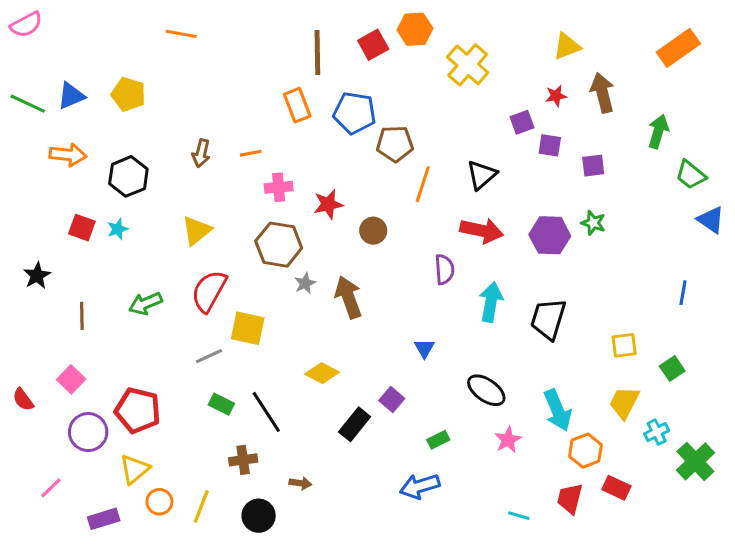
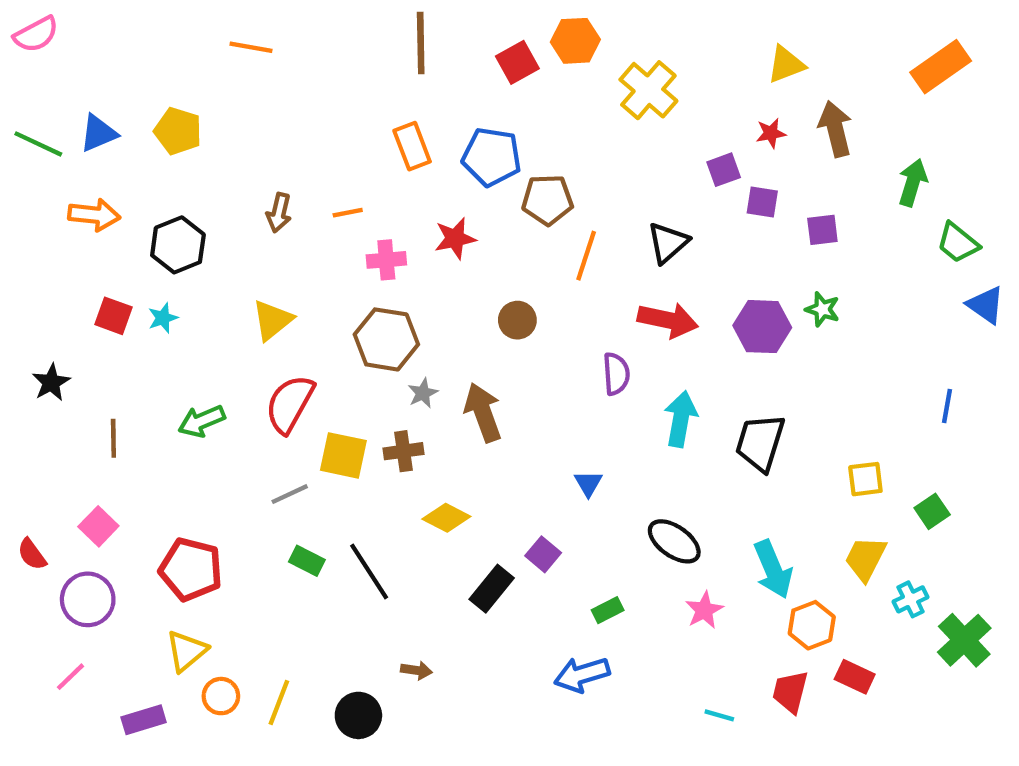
brown line: (317, 52) -> (421, 43), moved
red star: (328, 204) -> (455, 238), moved
purple circle: (88, 432) -> (88, 599), moved
brown cross: (243, 460) -> (404, 451), moved

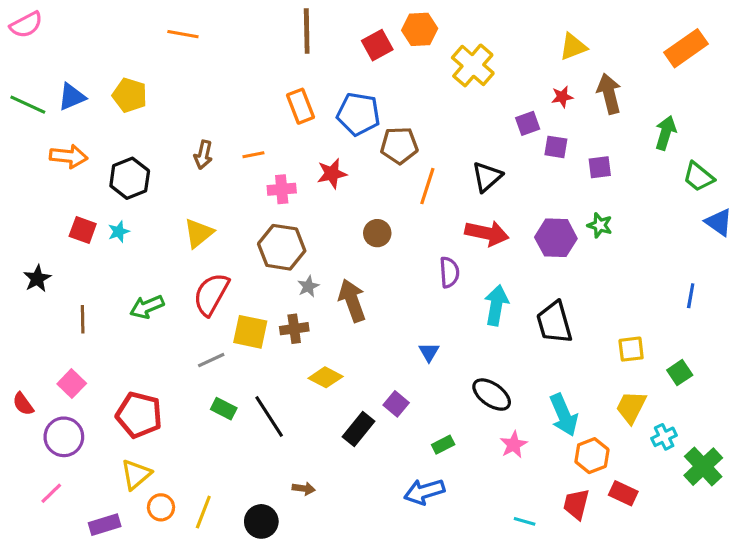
black trapezoid: (760, 443) -> (554, 322), turned -33

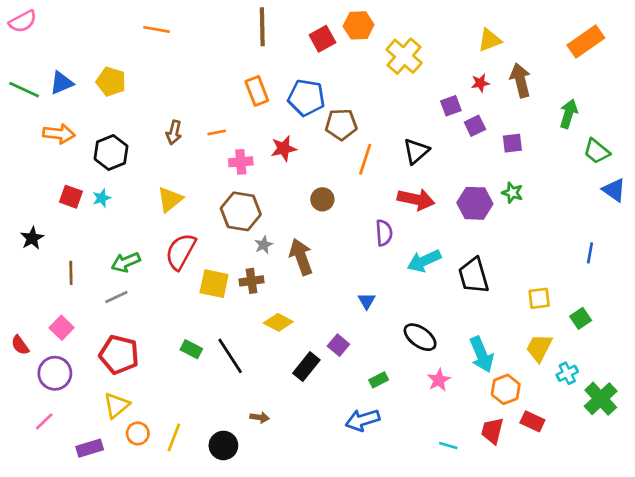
purple square: (556, 147) -> (475, 126), turned -35
cyan arrow: (496, 305) -> (424, 261), turned -124
gray line: (211, 360) -> (116, 297), moved

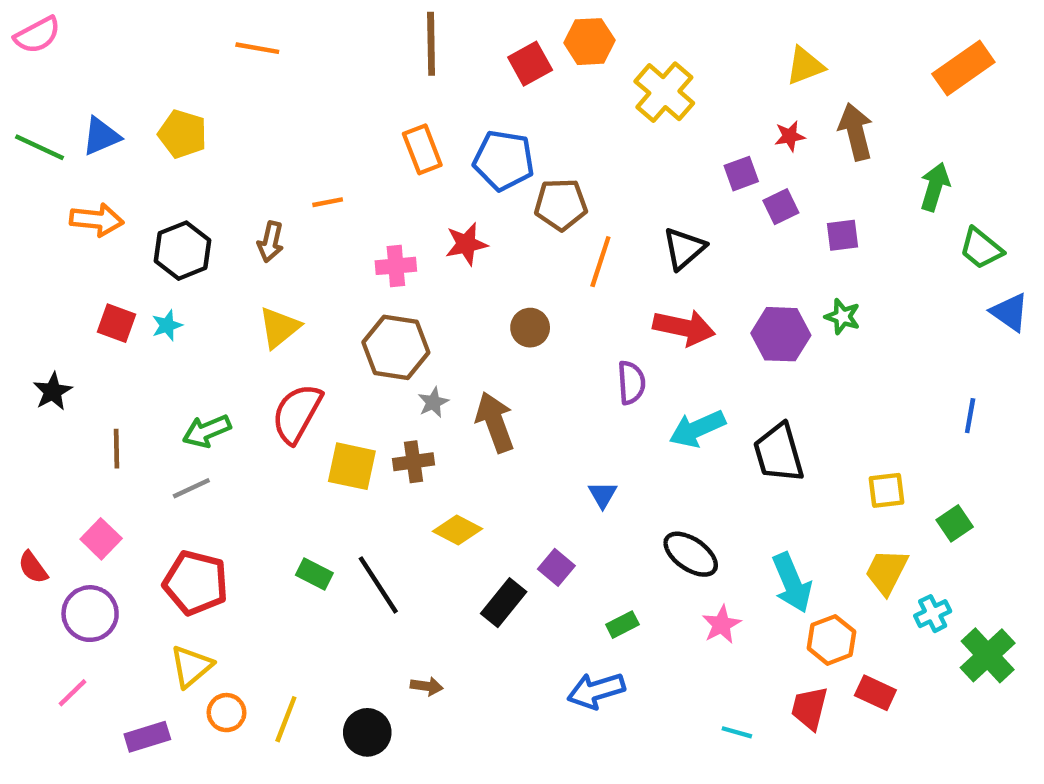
brown arrow: (174, 132) -> (270, 242), moved
orange line: (217, 132) -> (328, 202), moved

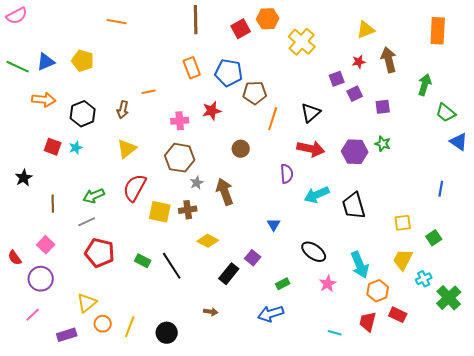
orange rectangle: (963, 68) -> (438, 31), turned -52
red pentagon: (196, 583) -> (100, 253), moved
brown arrow: (427, 686) -> (211, 312), moved

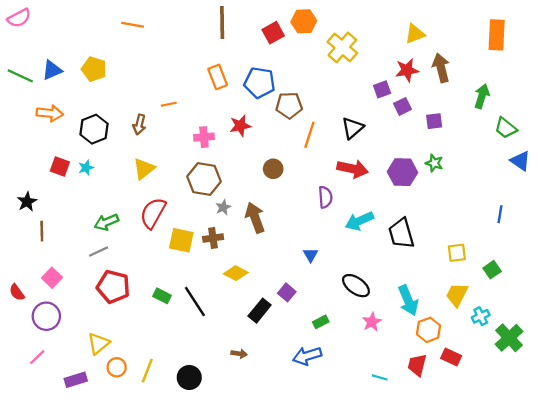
red star: (359, 62) -> (407, 70), size x1.5
brown line: (53, 204) -> (42, 231), moved

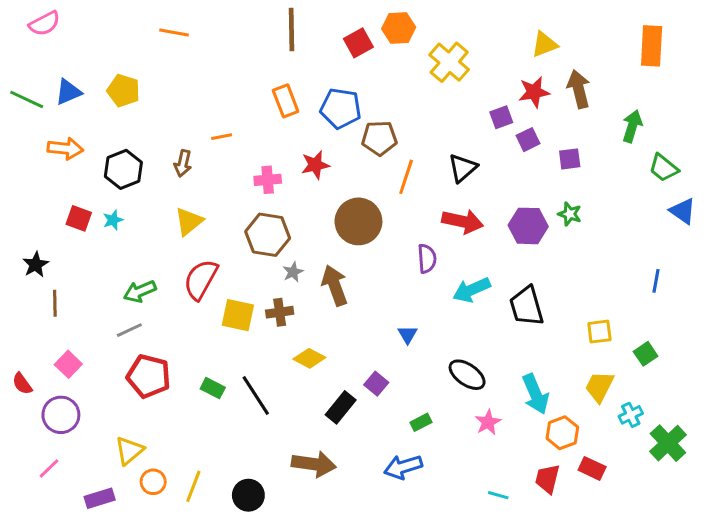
pink semicircle: (19, 18) -> (45, 24), moved
brown circle: (273, 169) -> (358, 221), size x1.8
brown arrow: (239, 354) -> (314, 464), size x2.0

